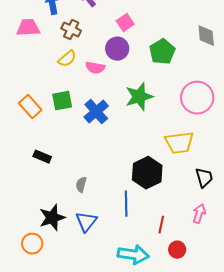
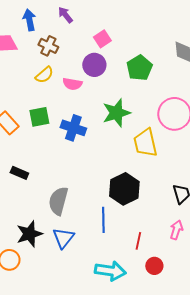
blue cross: (96, 112) -> (73, 128), turned -30
yellow trapezoid: (179, 143) -> (145, 143), moved, turned 84
gray semicircle: (81, 185) -> (58, 201), size x1.8

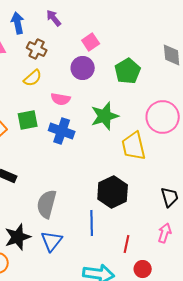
pink semicircle: (72, 84) -> (61, 99), moved

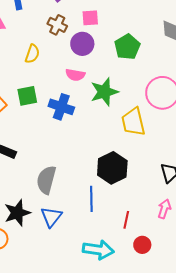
pink square: (91, 42) -> (90, 18), turned 30
brown cross: (37, 49) -> (57, 25), moved
yellow semicircle: (33, 78) -> (32, 54), turned -30
pink semicircle: (61, 99) -> (75, 75), moved

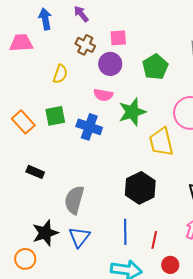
blue line: (91, 199) -> (125, 232), moved

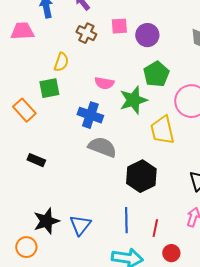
purple circle: (110, 64) -> (147, 35), moved
green pentagon: (155, 67) -> (156, 74), moved
green square: (55, 116) -> (49, 88), moved
gray semicircle: (74, 200) -> (102, 147), moved, turned 96

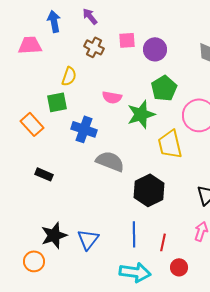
blue cross: (90, 115) -> (84, 129), moved

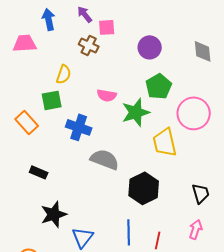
pink square: (127, 40) -> (107, 27), moved
black star: (54, 235) -> (54, 214), moved

